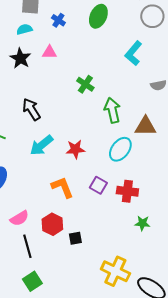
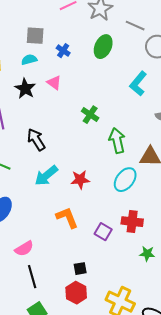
pink triangle: (49, 52) -> (54, 83), turned 35
purple square: (98, 185) -> (103, 232), moved
red hexagon: (52, 224) -> (76, 293), moved

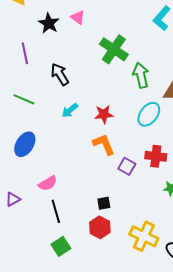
green cross: (90, 115) -> (114, 49), size x1.6
cyan arrow: (46, 176) -> (70, 110), size x0.7
orange L-shape: (67, 218) -> (104, 144), moved

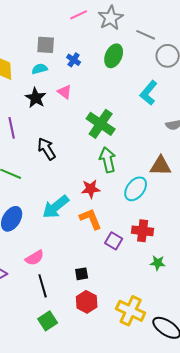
green arrow: (141, 75) -> (108, 160), moved
cyan arrow: (70, 110) -> (56, 207), moved, size x1.6
black square: (104, 203) -> (82, 274), moved

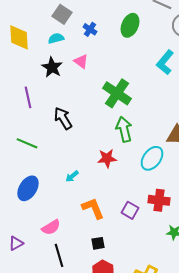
gray square: (46, 45) -> (62, 14), turned 30
cyan arrow: (56, 207) -> (72, 176), size x0.5
orange L-shape: (91, 219) -> (93, 208), moved

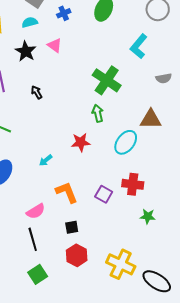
blue cross: (90, 29) -> (64, 13), turned 32
green cross: (117, 93) -> (107, 80), moved
black arrow: (63, 118) -> (37, 92), moved, size x0.6
green arrow: (124, 129) -> (98, 113), size x0.7
pink semicircle: (51, 227) -> (36, 211), moved

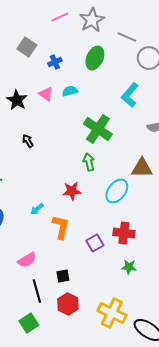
cyan semicircle: (30, 22) -> (70, 91), moved
orange L-shape: (67, 192) -> (61, 227), moved, turned 35
purple square: (104, 194) -> (95, 243), turned 30
green star: (148, 216) -> (129, 267), moved
black line: (33, 239) -> (37, 291), moved

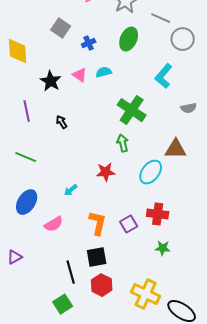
orange L-shape: (61, 227) -> (98, 223), moved
pink semicircle: (27, 260) -> (54, 224), moved
black square: (63, 276) -> (97, 257), size x1.5

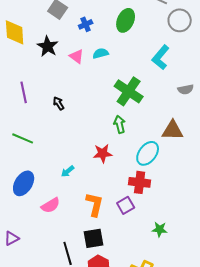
black star: (51, 81) -> (48, 46), moved
red cross: (158, 214) -> (140, 182), moved

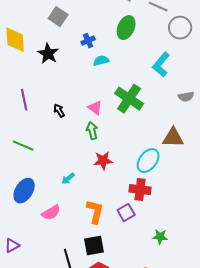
blue cross: (86, 24) -> (88, 41), moved
pink triangle: (77, 56) -> (95, 108), moved
green arrow: (120, 124) -> (92, 131), moved

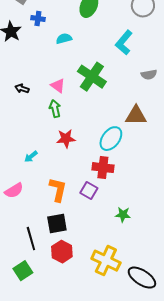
blue cross: (88, 41) -> (38, 19), moved, turned 32
black arrow: (59, 111) -> (22, 89), turned -40
purple square: (126, 213) -> (89, 191), turned -30

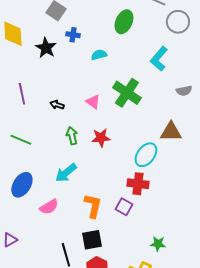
green arrow: (55, 109) -> (72, 136), moved
red star: (66, 139) -> (101, 138), moved
cyan arrow: (31, 157) -> (66, 173), size x1.6
green star: (123, 215) -> (158, 244), moved

